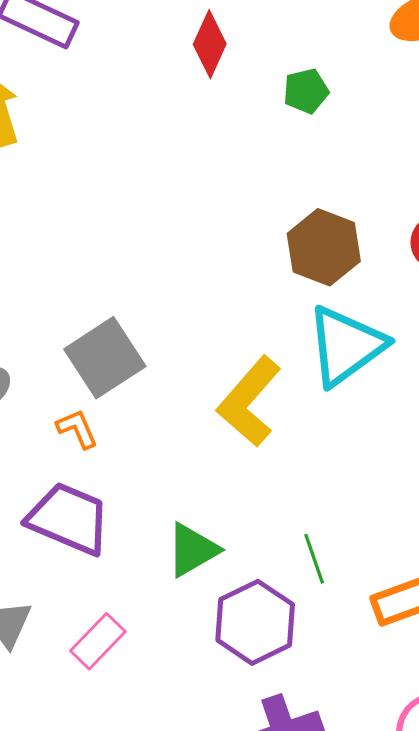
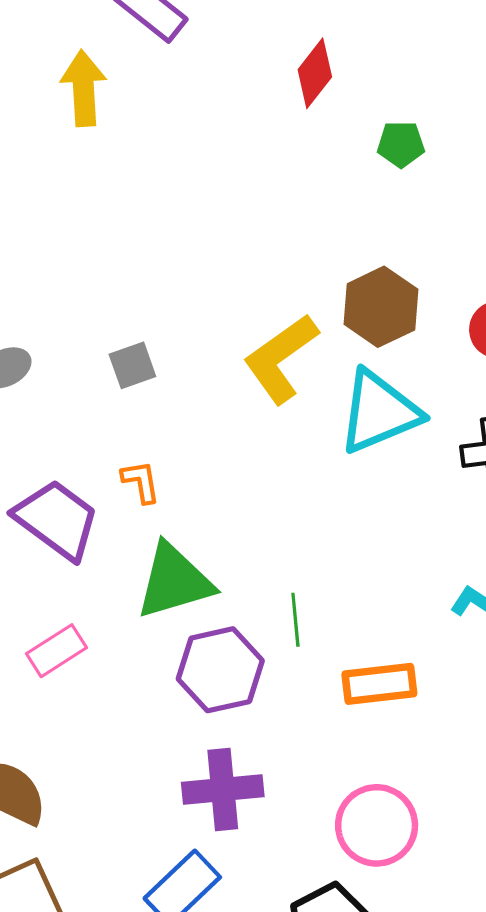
gray square: (105, 358) -> (132, 365), size x0.6
yellow L-shape: (249, 401) -> (281, 358), moved
orange L-shape: (77, 429) -> (141, 482), moved
green triangle: (192, 550) -> (174, 581), size x1.4

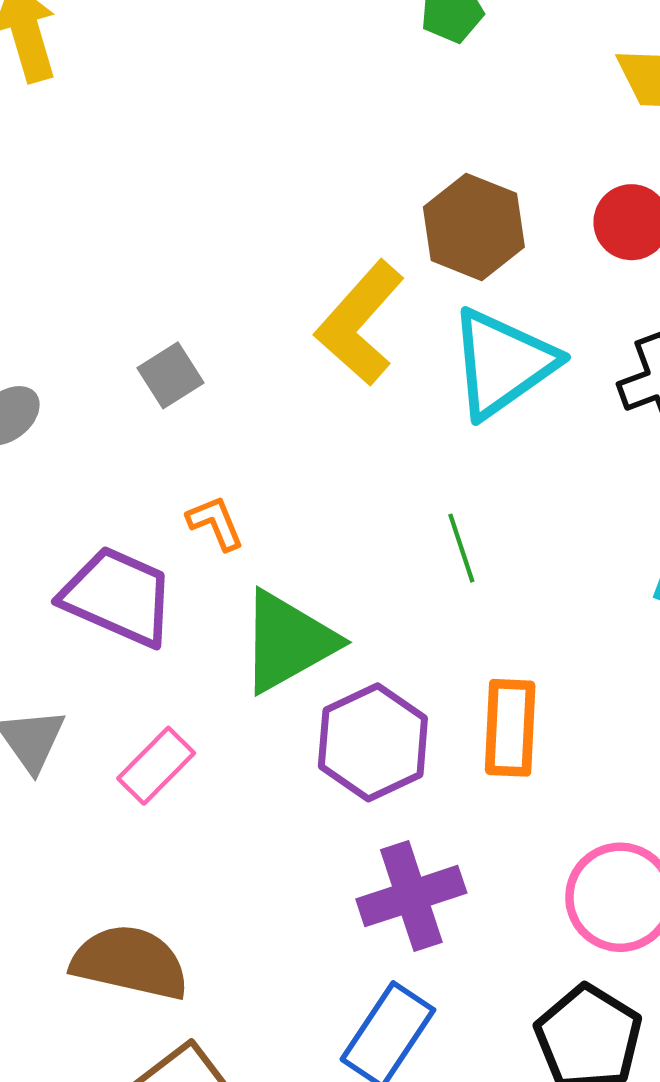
green line: (295, 620) -> (461, 548), moved
orange rectangle: (379, 684) -> (510, 728), moved, turned -68

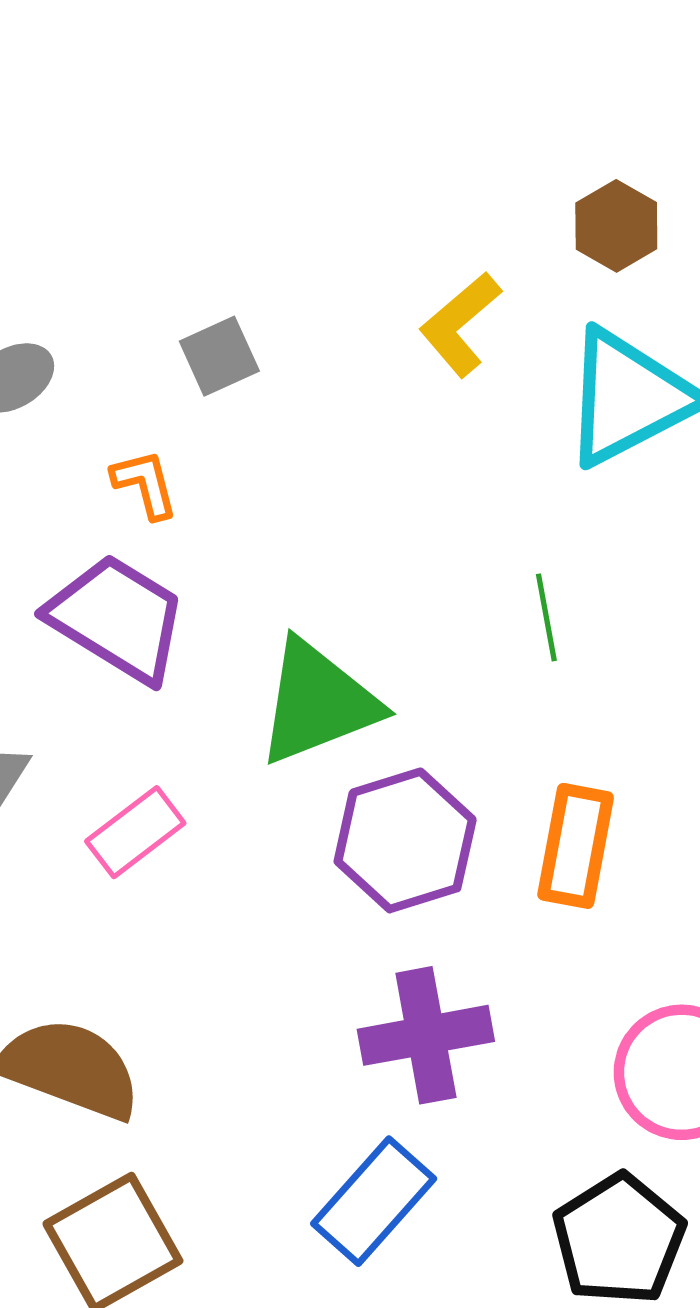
brown hexagon: (474, 227) -> (616, 226), size x0.7
yellow L-shape: (360, 323) -> (460, 324), size x0.7
orange L-shape: (215, 523) -> (145, 484), moved

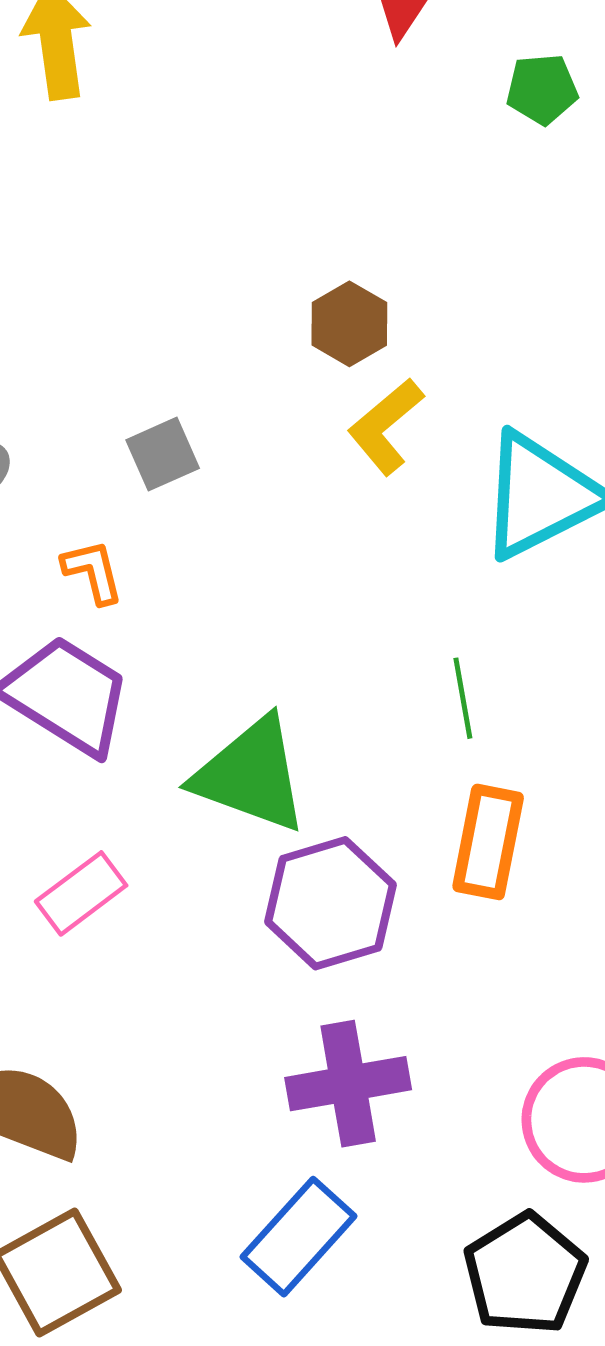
brown hexagon: (616, 226) -> (349, 324), moved
green triangle: (318, 702) -> (251, 775), turned 41
orange rectangle: (576, 846) -> (488, 842), moved

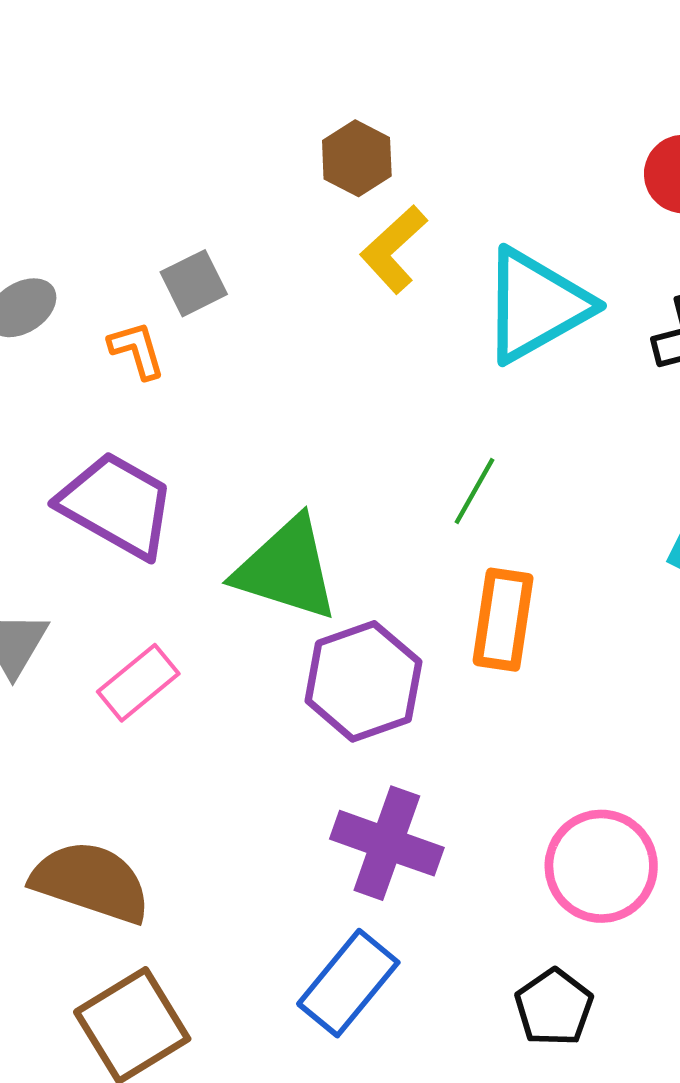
orange L-shape: (93, 572) -> (137, 350), moved
green line: (463, 698) -> (474, 491), turned 42
purple cross: (348, 1084) -> (387, 843), turned 32
black pentagon: (525, 1274) -> (554, 1007), size x0.7

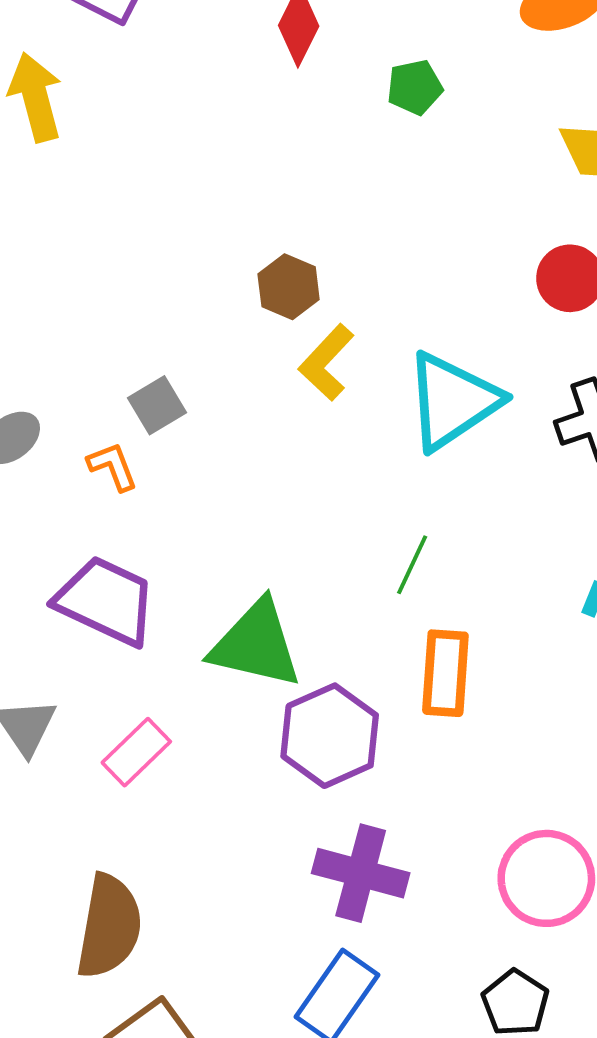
brown semicircle: (91, 882) -> (109, 926), turned 86

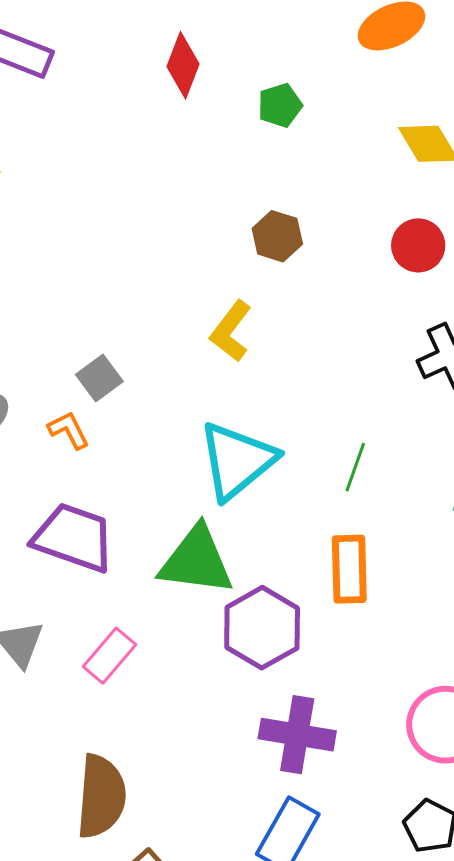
brown hexagon: (289, 287) -> (277, 236), moved
cyan triangle: (452, 401) -> (237, 461), moved
green line: (412, 565) -> (355, 467), moved

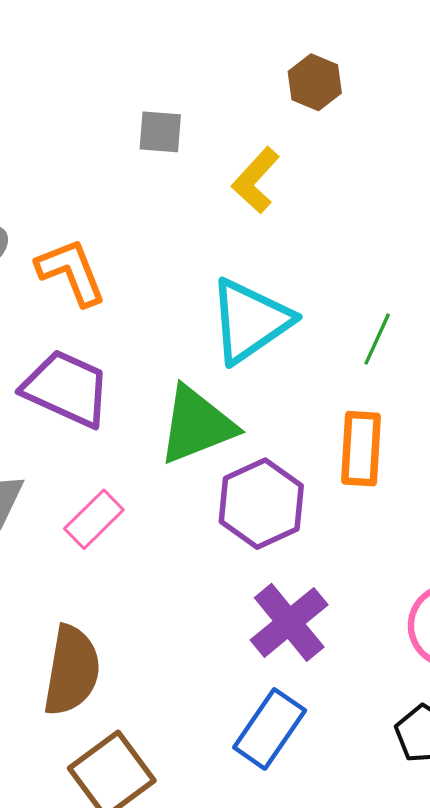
gray square: (99, 378) -> (160, 132), moved, turned 36
orange L-shape: (69, 430) -> (71, 272), size x1.6
green triangle: (196, 561) -> (197, 425), turned -34
purple cross: (297, 735) -> (289, 622), turned 36

